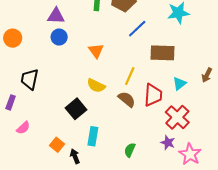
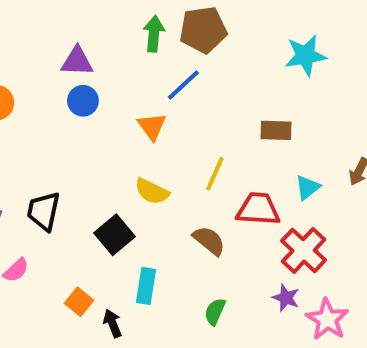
blue line: (137, 29) -> (183, 85), moved
brown rectangle: (163, 53) -> (276, 130), size x0.7
black trapezoid: (30, 79) -> (44, 211), moved
red trapezoid: (153, 95) -> (258, 209), turned -90
brown semicircle: (127, 99) -> (209, 241), moved

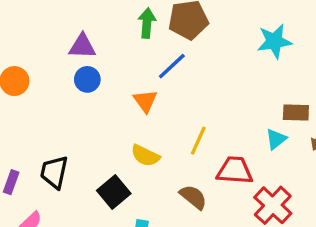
brown rectangle: (276, 130) -> (296, 113), moved
cyan triangle: (308, 187) -> (276, 139), moved

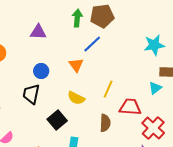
cyan star: (274, 41) -> (154, 45), moved
blue circle: (87, 79) -> (41, 71), moved
black trapezoid: (54, 172) -> (31, 94), moved
brown semicircle: (193, 197) -> (105, 123), turned 54

